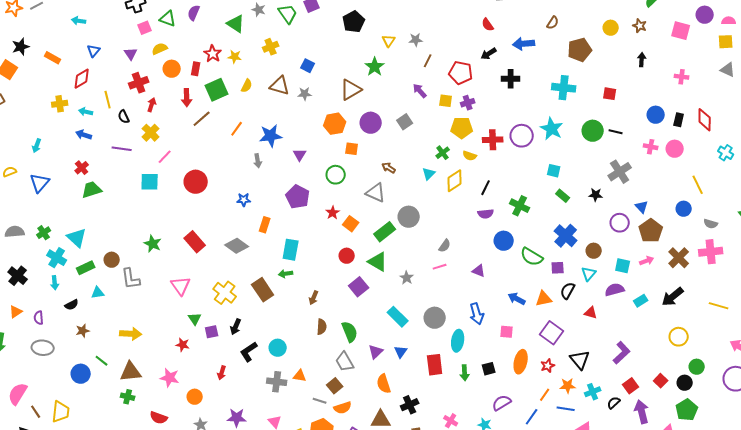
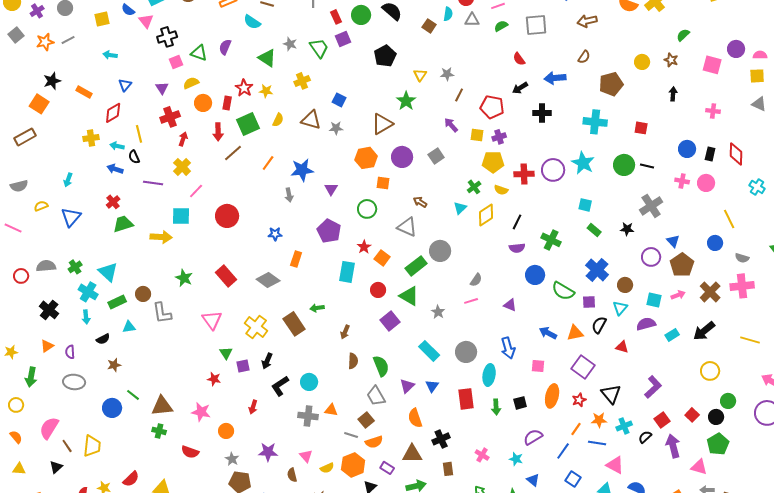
black semicircle: (124, 117) -> (134, 157), moved
cyan rectangle: (291, 250) -> (347, 272), moved
yellow arrow: (131, 334) -> (161, 237), moved

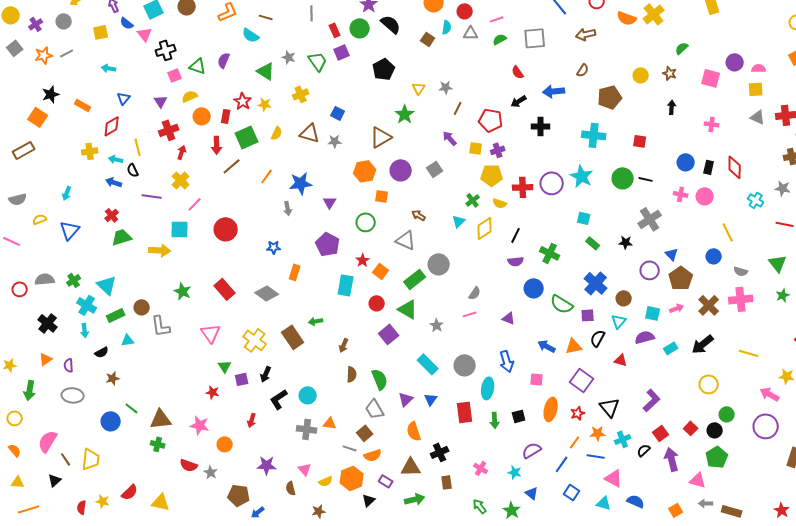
gray star: (232, 459) -> (211, 472), moved

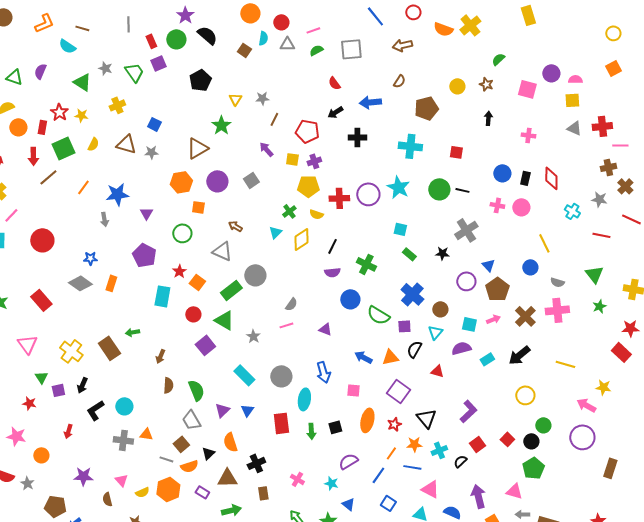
gray diamond: (267, 293) -> (80, 283), moved
purple arrow: (672, 459) -> (478, 496), moved
black triangle: (369, 500) -> (208, 453), moved

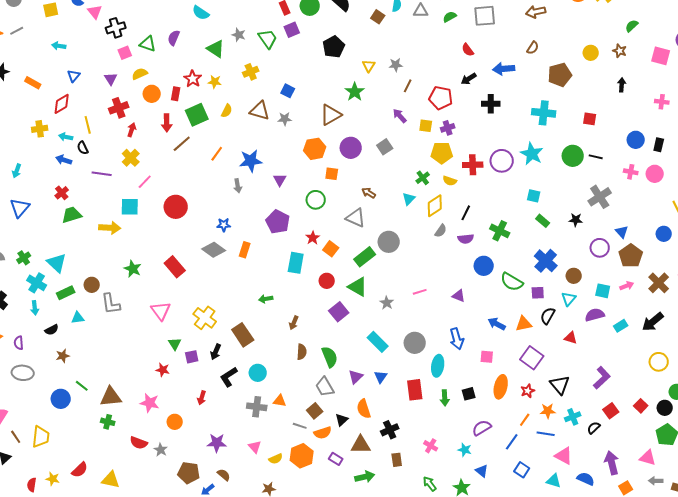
gray semicircle: (291, 304) -> (441, 231), moved
brown rectangle: (109, 348) -> (243, 335), moved
brown semicircle: (107, 499) -> (224, 475), moved, turned 144

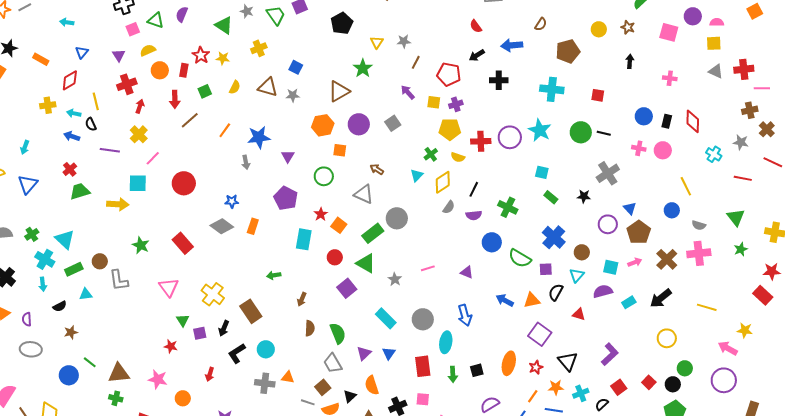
green square: (197, 115) -> (205, 91), size x0.6
pink square: (487, 357) -> (423, 399), moved

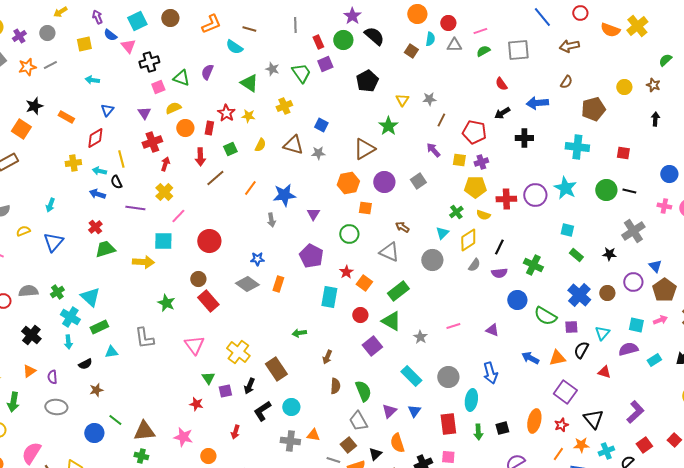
gray circle: (397, 218) -> (432, 260), moved
brown circle: (582, 252) -> (607, 293), moved
brown circle: (100, 261) -> (198, 279), moved

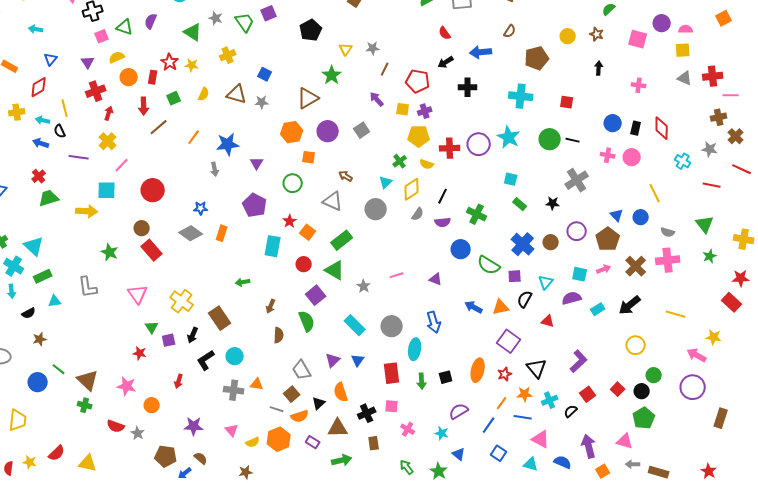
blue triangle: (655, 266) -> (617, 215), moved
green semicircle: (363, 391) -> (307, 321), moved
brown triangle: (144, 431) -> (88, 380), turned 50

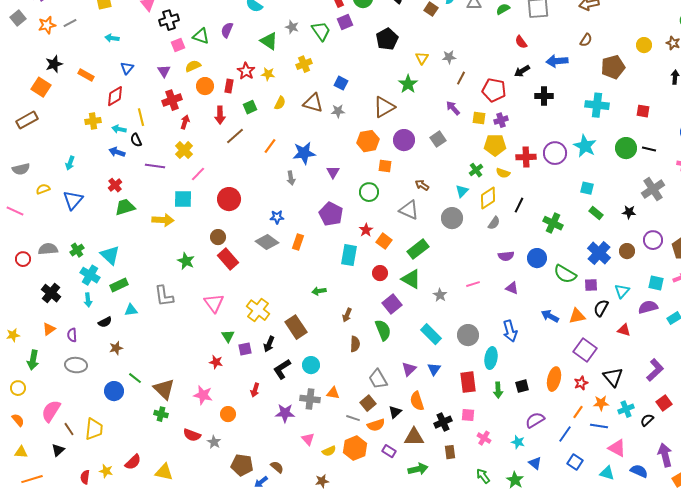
purple semicircle: (443, 222) -> (506, 256), moved
purple star: (194, 426) -> (285, 413), moved

